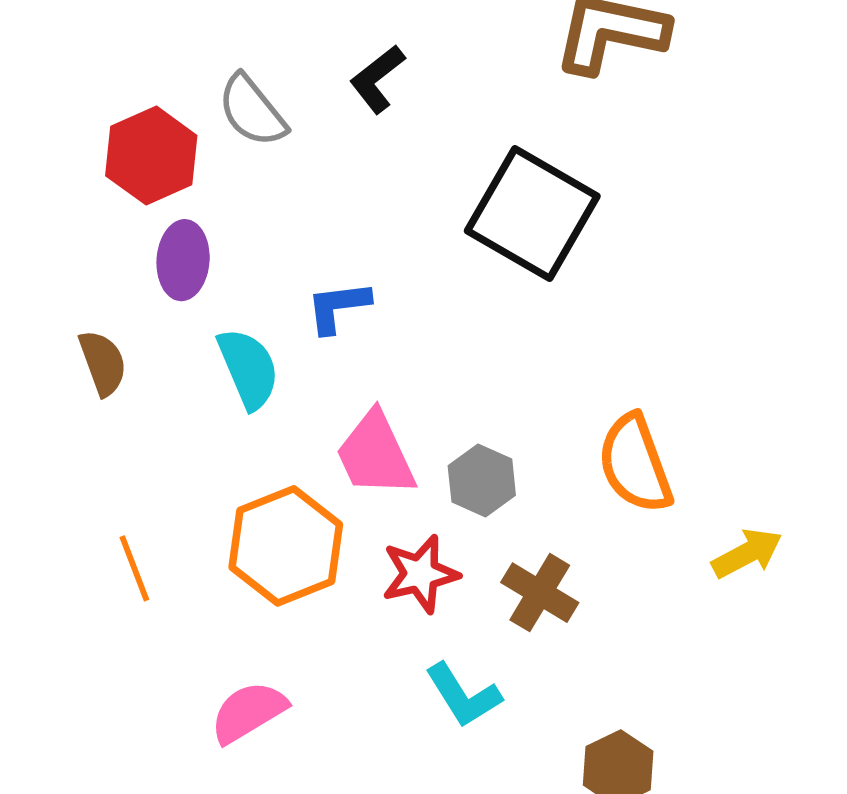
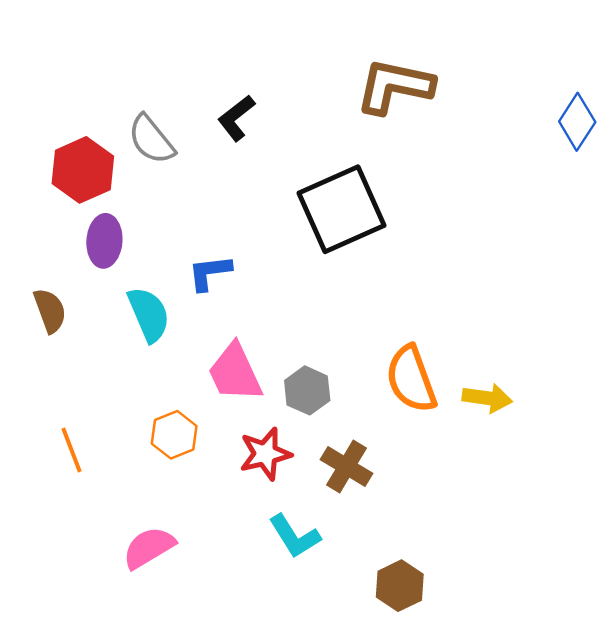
black square: (532, 213) -> (341, 209), turned 36
orange hexagon: (286, 546) -> (174, 435), size x0.6
yellow arrow: (747, 553) -> (487, 398), moved, turned 36

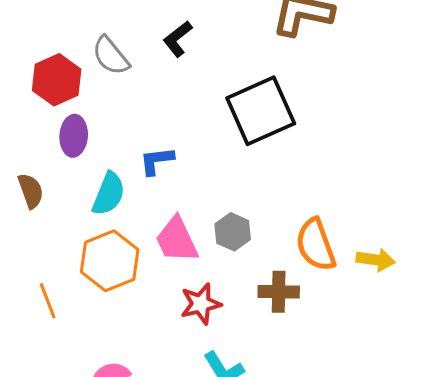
cyan semicircle: (149, 314) -> (109, 194), turned 45
gray hexagon: (307, 390) -> (233, 232), moved
orange hexagon: (174, 435) -> (110, 261), moved, size x1.6
brown cross: (347, 467) -> (279, 292), moved, turned -30

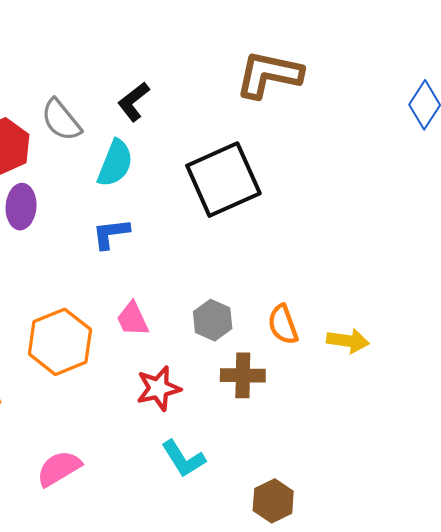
cyan semicircle: (109, 194) -> (115, 163), moved
gray hexagon: (233, 232) -> (213, 320), moved
pink trapezoid: (177, 240) -> (132, 319), size x0.7
orange semicircle: (316, 245) -> (283, 325), size x0.7

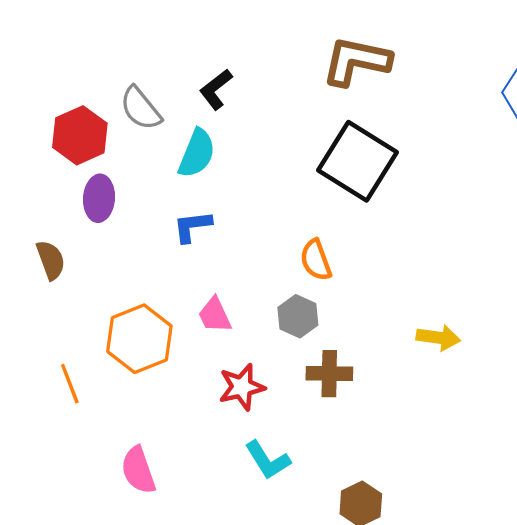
black square: (223, 180) -> (357, 161), moved, turned -34
orange semicircle: (283, 325) -> (316, 260), moved
pink semicircle: (59, 468) -> (138, 470), turned -78

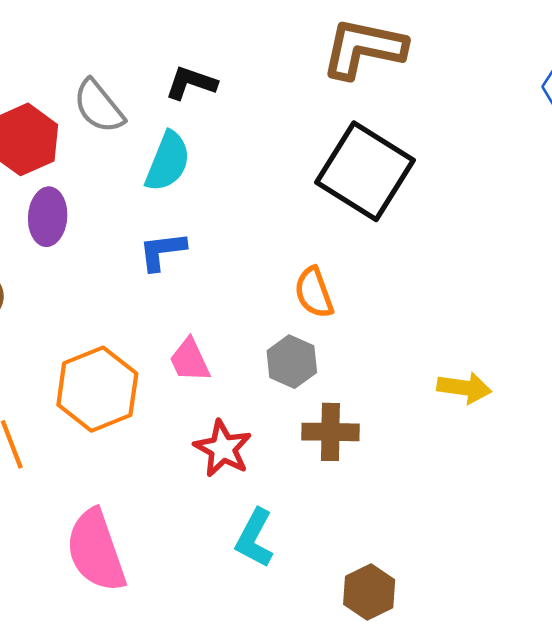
black L-shape: (216, 89) -> (191, 83), turned 57
red star: (242, 387) -> (223, 448), turned -30
cyan L-shape: (268, 460) -> (255, 538), turned 60
pink semicircle: (138, 470) -> (96, 551), size x1.4

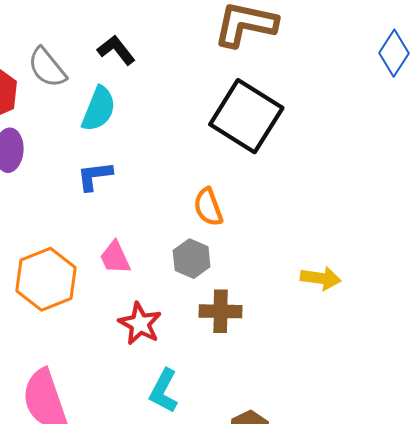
black L-shape: (191, 83) -> (116, 50), turned 33

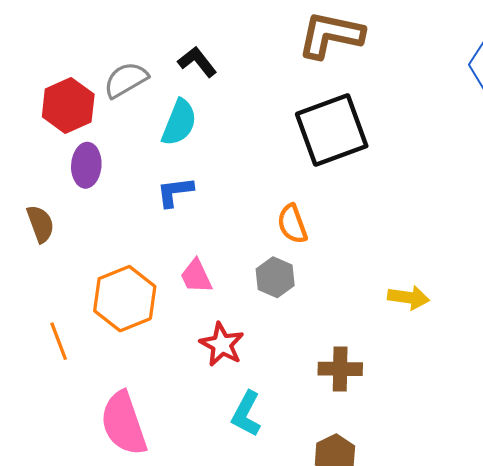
gray semicircle: (47, 68) -> (126, 80), turned 99
black square: (246, 116) -> (332, 130), turned 38
brown cross: (221, 311) -> (340, 369), moved

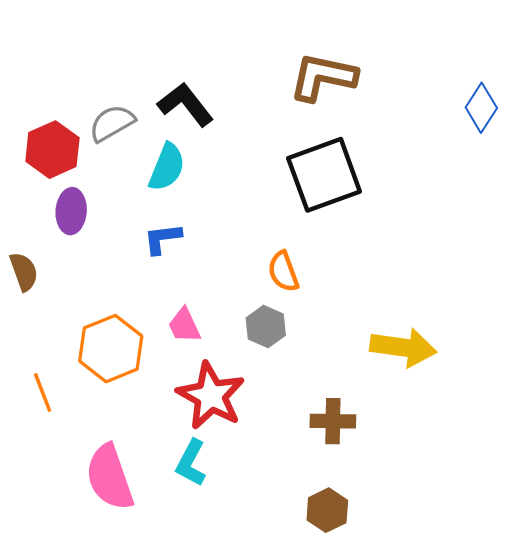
black L-shape: (197, 62) -> (185, 104), size x1.4
yellow arrow: (408, 297) -> (403, 347), size x1.5
red star: (222, 344) -> (211, 396), size x1.5
cyan L-shape: (246, 414) -> (191, 463), moved

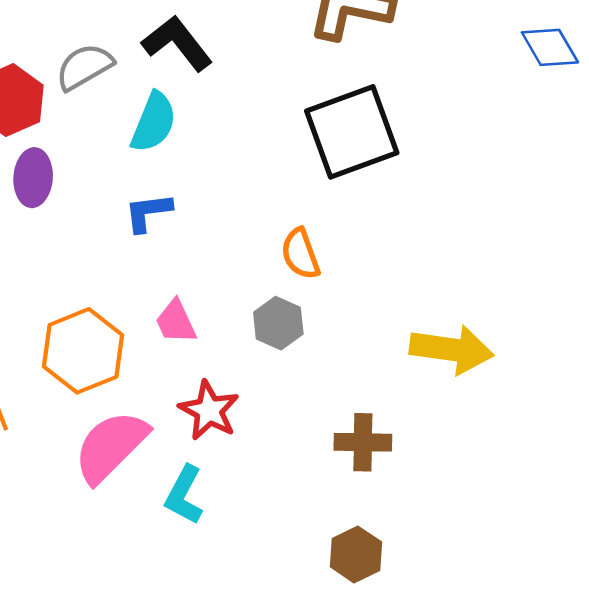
blue diamond: (481, 108) -> (550, 47), turned -63
red star: (211, 396) -> (209, 410), size x0.7
pink semicircle: (110, 477) -> (111, 446), moved, turned 64

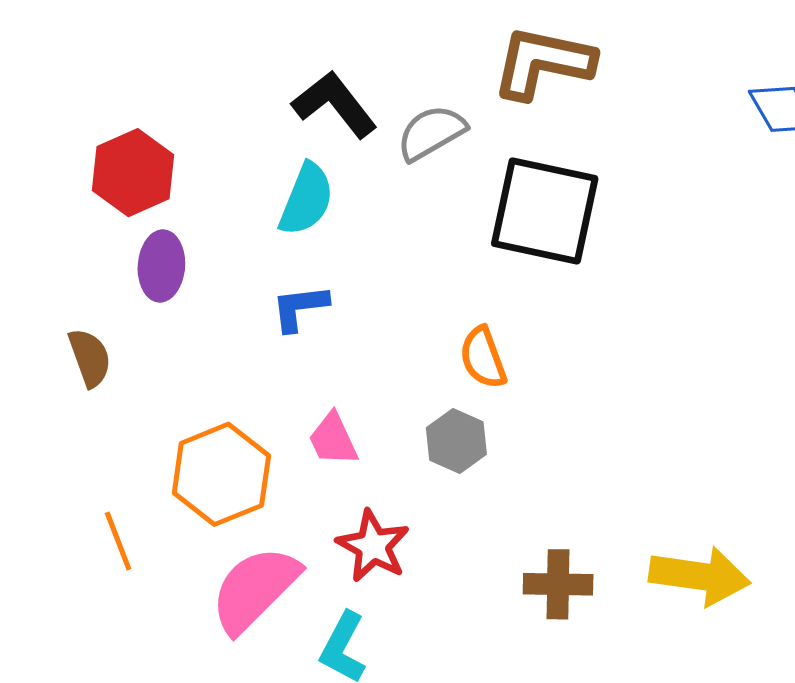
gray semicircle: (84, 67) -> (431, 133), moved
black square: (352, 132) -> (545, 211), turned 32
yellow arrow: (452, 349) -> (700, 576), moved

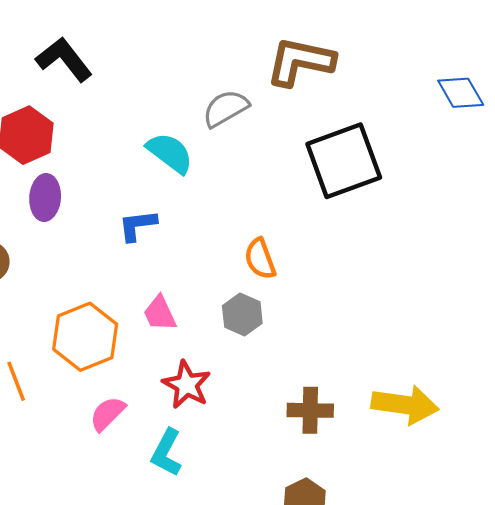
black L-shape: (335, 104) -> (64, 59), moved
cyan semicircle: (306, 199) -> (170, 153), moved, turned -75
black square: (545, 211) -> (344, 161), moved, turned -32
pink semicircle: (255, 589) -> (107, 414), size x0.6

